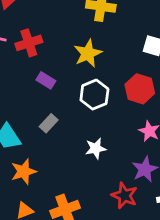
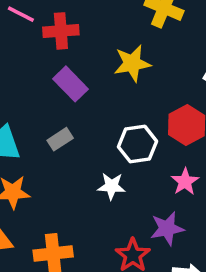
purple rectangle: (46, 80) -> (70, 84), size x1.4
white hexagon: (94, 95) -> (138, 144), moved

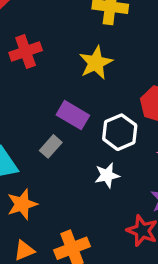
purple rectangle: (70, 84) -> (73, 115), moved

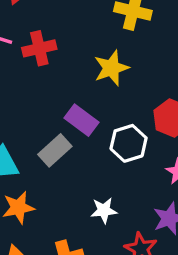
gray rectangle: (51, 146) -> (55, 150), size x1.4
white star: (107, 175) -> (104, 210), moved

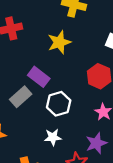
white hexagon: (129, 143) -> (59, 104), moved

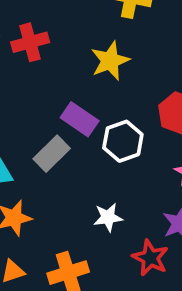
white hexagon: (59, 104) -> (123, 141), moved

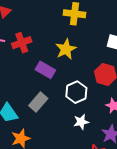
purple rectangle: (80, 119) -> (45, 70), moved
white star: (108, 217) -> (81, 122), moved

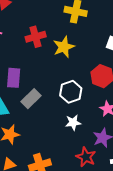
red cross: (22, 43) -> (36, 37), moved
purple rectangle: (45, 70) -> (14, 78), moved, turned 60

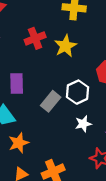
gray rectangle: (31, 99) -> (51, 101), moved

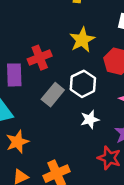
red cross: (35, 38) -> (40, 58), moved
yellow star: (65, 46) -> (82, 40), moved

